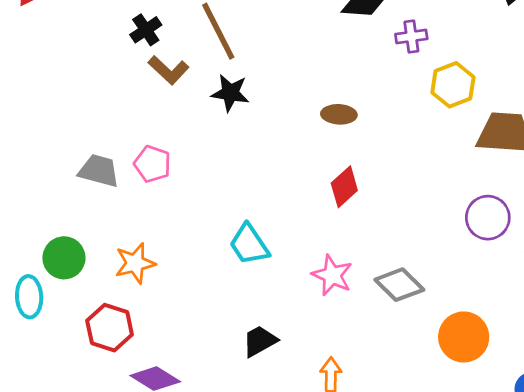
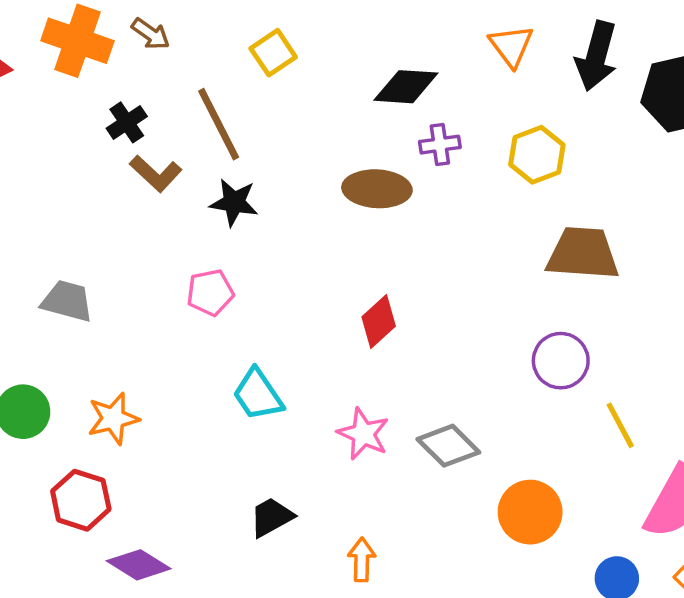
purple cross: (411, 37) -> (440, 145), moved
yellow hexagon: (453, 85) -> (537, 155), moved
brown ellipse: (339, 114) -> (377, 189), moved, size x1.5
pink pentagon: (152, 164) -> (210, 293), moved, turned -30

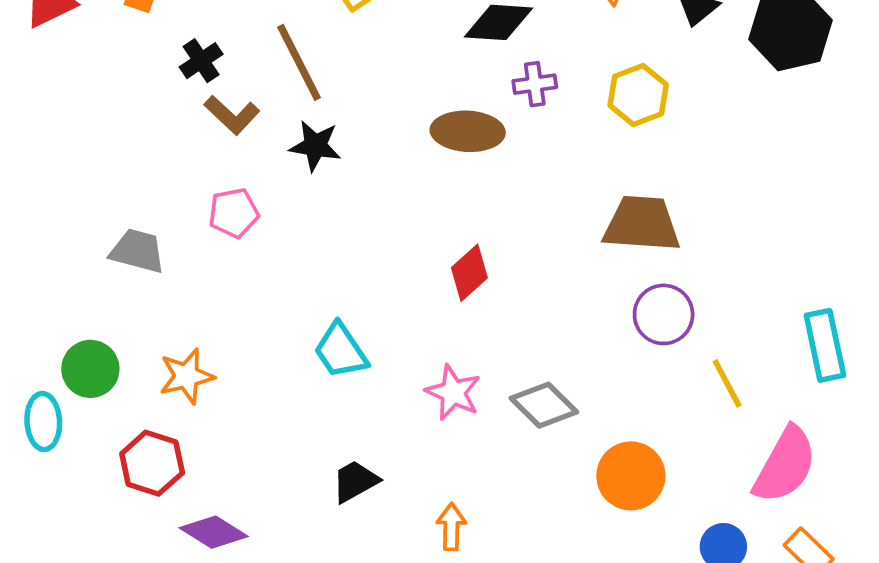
brown trapezoid: (583, 253) -> (642, 224), moved
pink pentagon: (210, 293) -> (234, 213), moved

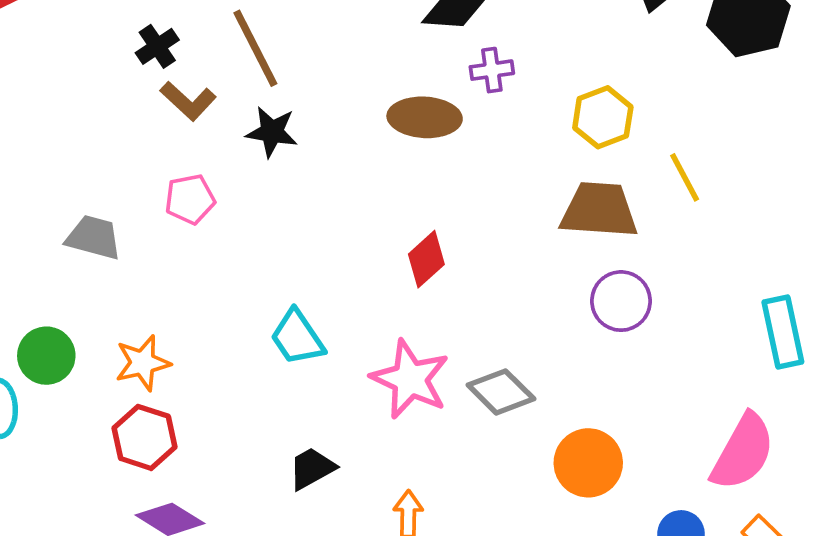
yellow hexagon: (638, 95) -> (603, 117), moved
yellow line: (727, 383) -> (685, 177), moved
pink star: (453, 392) -> (410, 379), size x1.4
red hexagon: (152, 463) -> (144, 437), moved

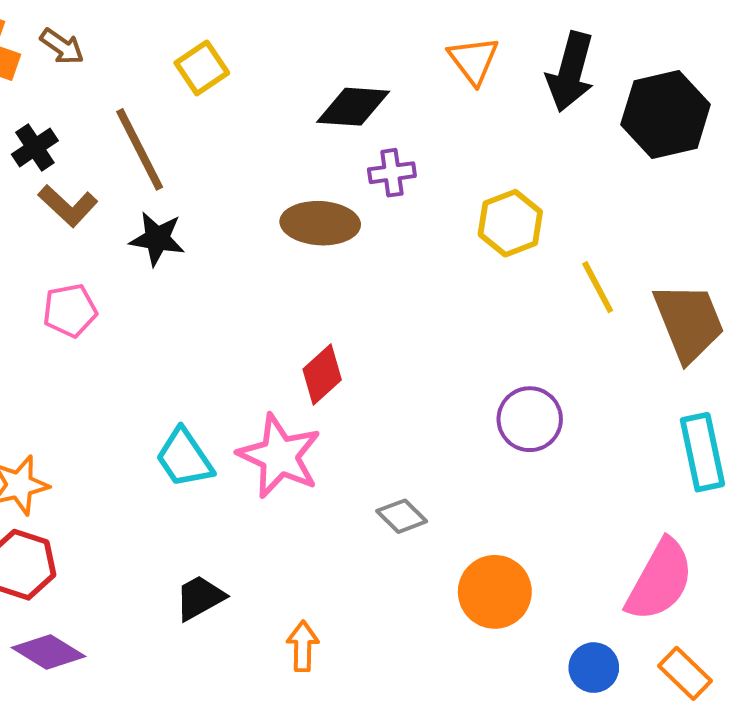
brown trapezoid: (599, 210) -> (689, 322), moved, turned 64
pink star: (410, 379) -> (279, 456), moved
gray diamond: (501, 392) -> (402, 516), size x0.7

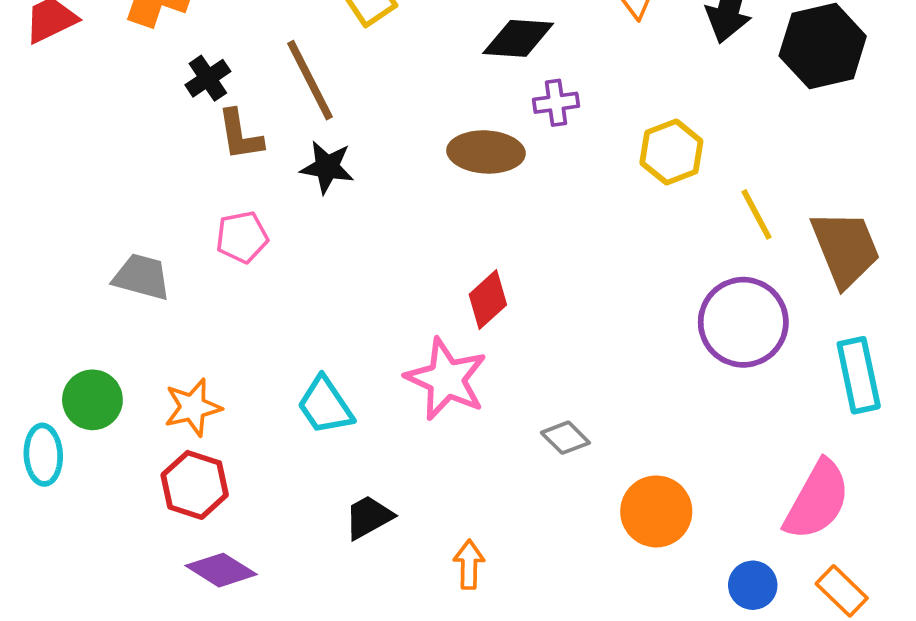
brown L-shape: (68, 206) -> (240, 135), turned 38
purple circle: (530, 419) -> (743, 322), moved, size x1.4
cyan trapezoid: (184, 458) -> (325, 405), moved

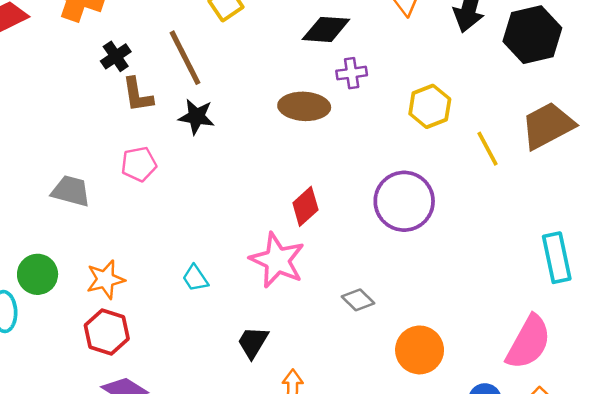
brown trapezoid: (845, 248) -> (548, 126), moved, turned -96
purple circle: (743, 322) -> (404, 201), moved
cyan trapezoid: (325, 405) -> (195, 278), size x0.7
black trapezoid: (369, 517) -> (253, 342), moved, turned -30

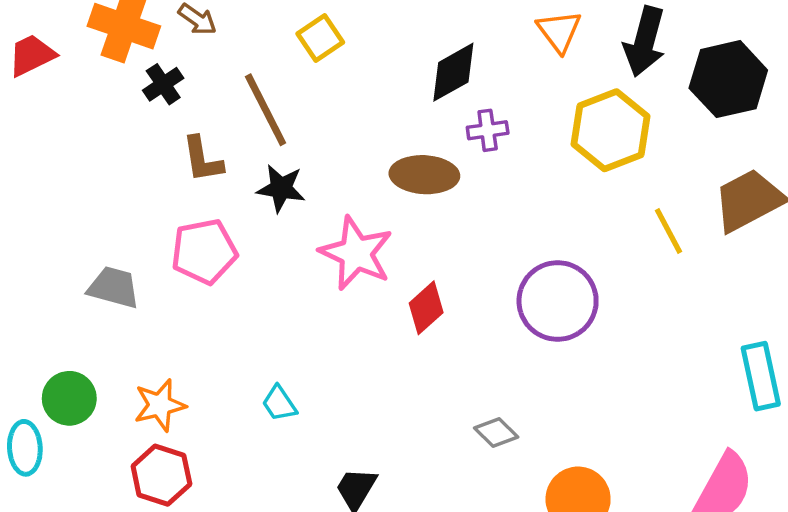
black diamond: (326, 29) -> (453, 72), turned -33
black cross: (116, 56) -> (163, 84), moved
yellow hexagon: (430, 106) -> (610, 130), moved, size x1.4
pink pentagon: (139, 164) -> (204, 251), size x1.4
pink star: (277, 260) -> (356, 253), moved

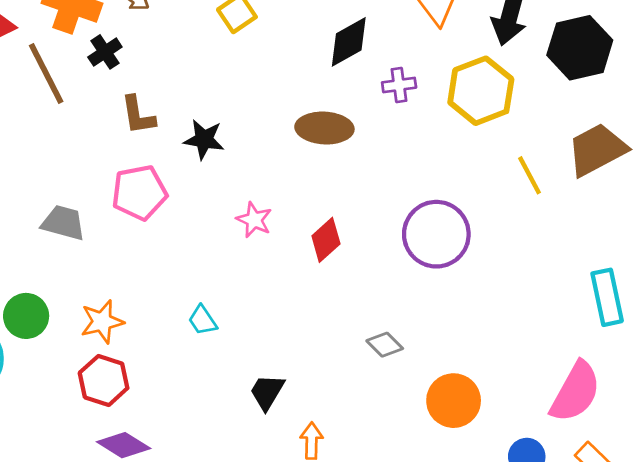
brown line: (266, 110) -> (46, 74), moved
purple cross: (488, 130) -> (399, 85), moved
pink star: (356, 253) -> (254, 220), moved, size x0.6

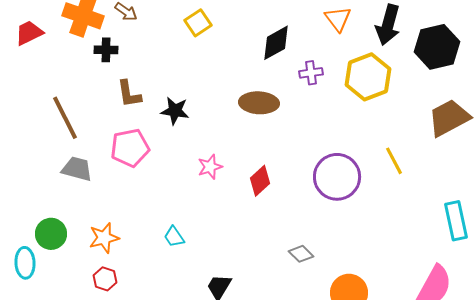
black cross: (105, 52) -> (106, 50), turned 35
brown line: (46, 74) -> (65, 118), moved
yellow line: (530, 175) -> (394, 161), moved
pink star: (254, 220) -> (210, 167), turned 30
red hexagon: (104, 380) -> (105, 279), size x0.7

